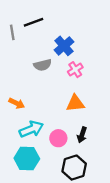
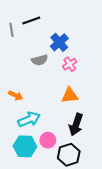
black arrow: (82, 135) -> (76, 125), size x1.5
pink circle: (58, 138) -> (48, 140), moved

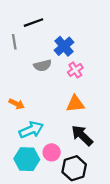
gray line: (11, 30) -> (14, 42), moved
black arrow: (76, 125) -> (82, 135), turned 115

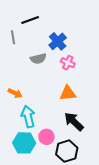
pink cross: (75, 70) -> (68, 63), turned -32
cyan arrow: (31, 130) -> (28, 117), turned -80

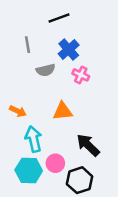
black line: (30, 20) -> (59, 18), moved
gray line: (13, 37) -> (28, 45), moved
orange triangle: (68, 93) -> (63, 111), moved

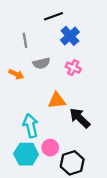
blue cross: (69, 49) -> (70, 36), moved
orange arrow: (18, 111) -> (16, 74), moved
black arrow: (88, 145) -> (80, 118), moved

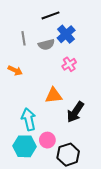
gray semicircle: (41, 63) -> (46, 45), moved
pink cross: (73, 68) -> (69, 64), turned 32
black arrow: (80, 118) -> (75, 112), turned -100

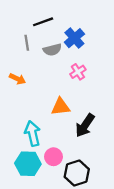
black line: (50, 15) -> (43, 22), moved

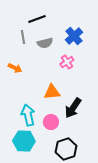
blue cross: (74, 38) -> (74, 36), moved
pink circle: (53, 157) -> (51, 122), moved

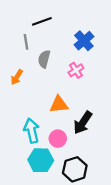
gray semicircle: (45, 43) -> (44, 59), moved, turned 119
orange arrow: (15, 68) -> (17, 77), turned 96
cyan hexagon: (24, 141) -> (41, 160), moved

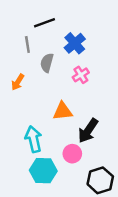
blue cross: (84, 41) -> (75, 43), moved
pink circle: (58, 139) -> (72, 154), moved
black hexagon: (75, 169) -> (100, 180), moved

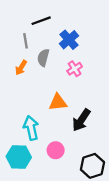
orange arrow: (18, 82) -> (21, 68), moved
pink circle: (72, 154) -> (56, 150), moved
cyan hexagon: (43, 171) -> (19, 157), moved

